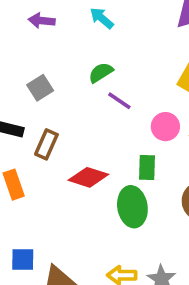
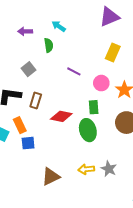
green semicircle: (101, 73) -> (49, 45), moved, turned 120
blue square: (23, 259) -> (28, 143), moved

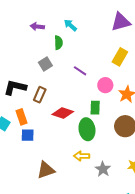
gray square: (29, 69) -> (45, 64), moved
yellow arrow: (86, 169) -> (82, 156), moved

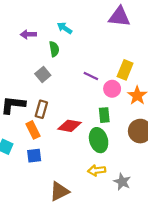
purple triangle: (121, 22) -> (119, 17), turned 30
yellow rectangle: (120, 57) -> (125, 70), moved
purple line: (80, 71) -> (91, 76), moved
orange rectangle: (22, 117) -> (33, 130), moved

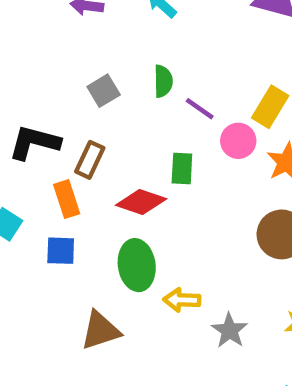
green semicircle: (54, 49) -> (163, 81), moved
green rectangle: (104, 115) -> (182, 169), moved
green ellipse: (99, 140) -> (137, 265), moved

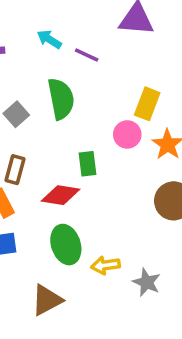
green semicircle: (163, 81) -> (61, 99), size x1.6
purple line: (200, 109) -> (87, 55), moved

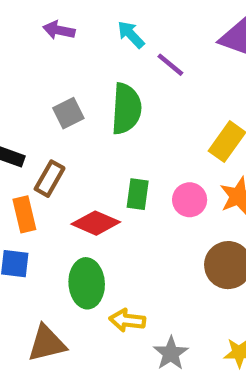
pink circle: (127, 134) -> (190, 200), moved

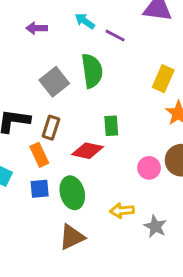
gray square: (68, 113) -> (54, 82), size x1.4
pink circle: (190, 200) -> (149, 168), moved
green ellipse: (87, 283) -> (72, 193), moved

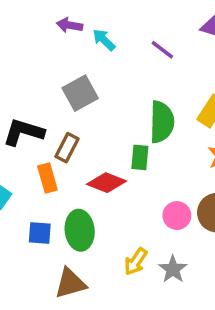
cyan arrow: (85, 21) -> (104, 40), moved
green semicircle: (92, 71) -> (162, 122), moved
blue square: (40, 189) -> (40, 233), moved
yellow arrow: (122, 211) -> (136, 262), turned -60
gray star: (155, 226) -> (173, 269), moved

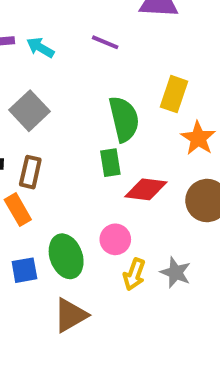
red diamond: (106, 183) -> (146, 189), moved
pink circle: (177, 216) -> (115, 239), moved

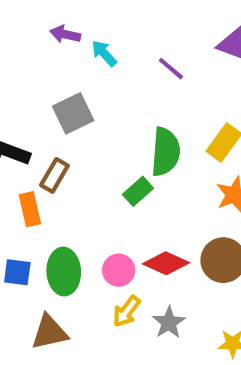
green rectangle: (110, 163) -> (138, 191), turned 40
red diamond: (146, 189) -> (166, 263), moved

